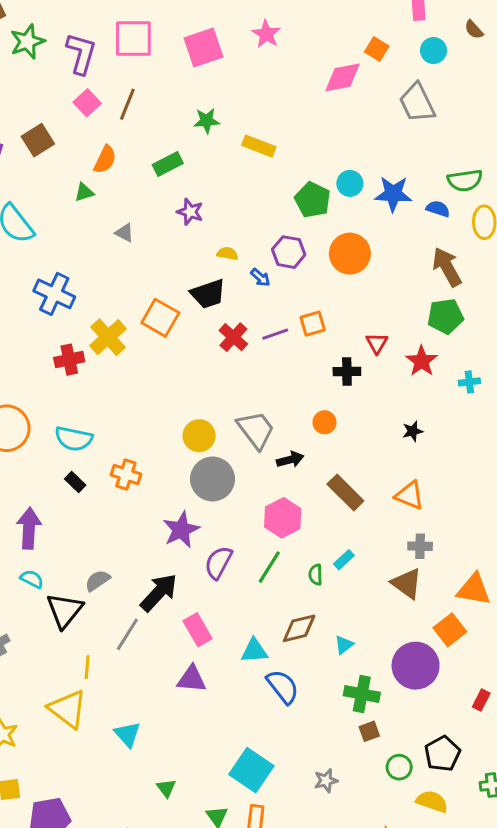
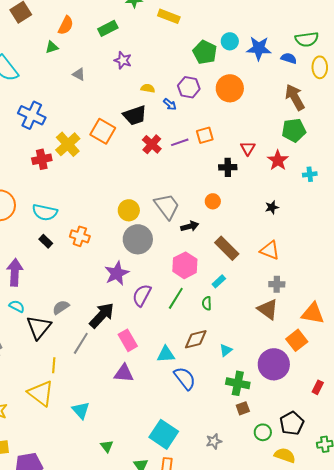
cyan rectangle: (344, 560) -> (219, 281), moved

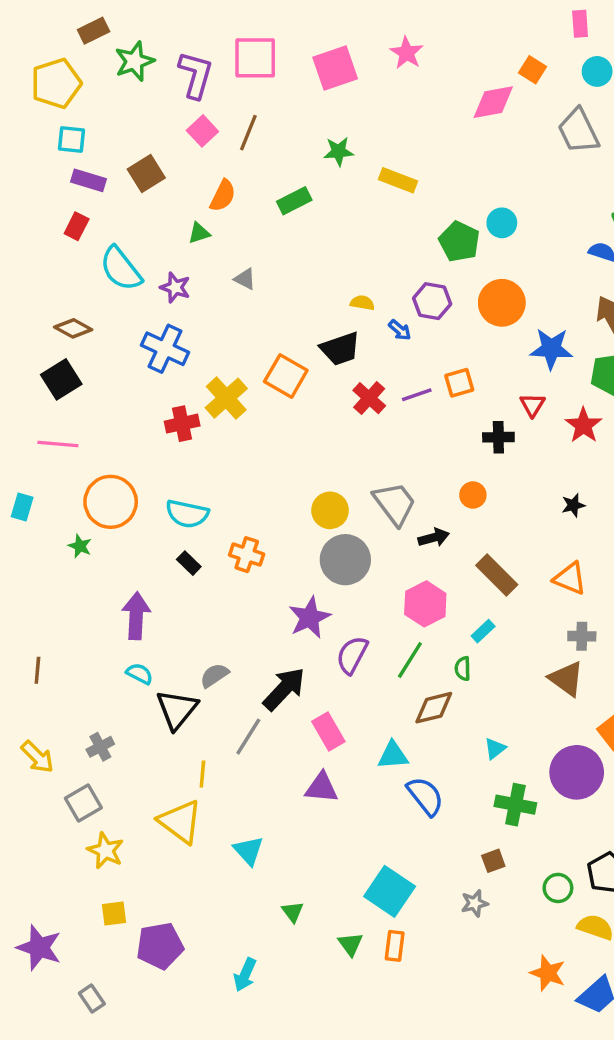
blue star: (259, 48) -> (551, 349), moved
purple star: (123, 60) -> (175, 287), moved
brown diamond: (196, 339) -> (434, 708), moved
brown square: (243, 408) -> (493, 861), moved

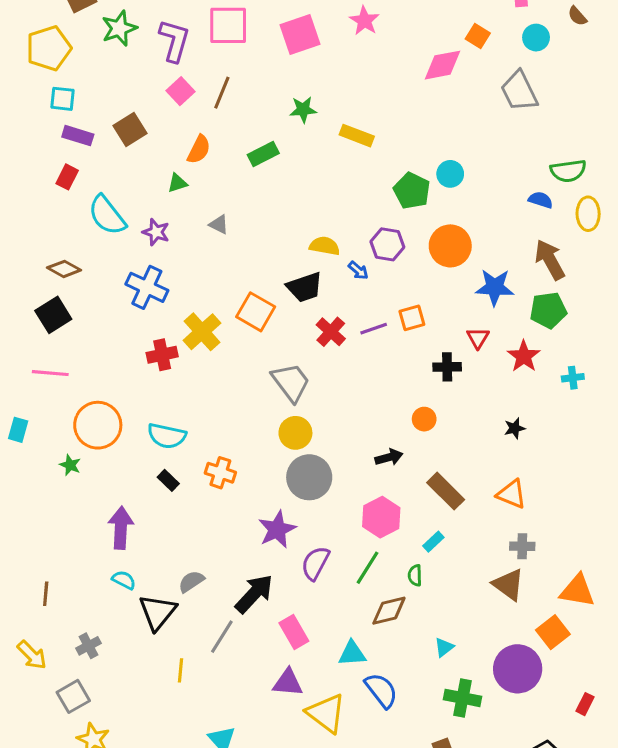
yellow semicircle: (362, 303) -> (325, 246), size x1.4
gray trapezoid: (395, 504) -> (291, 382), moved
brown line: (37, 670) -> (46, 594), moved
yellow triangle: (180, 822) -> (326, 713), moved

